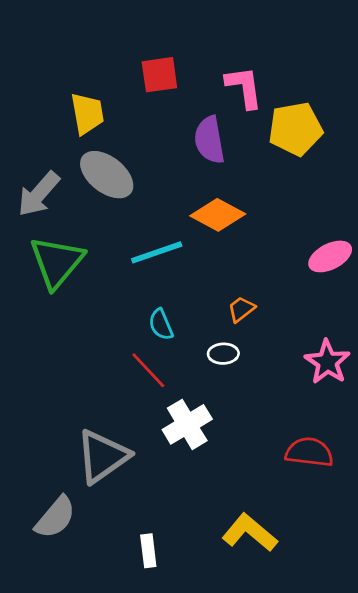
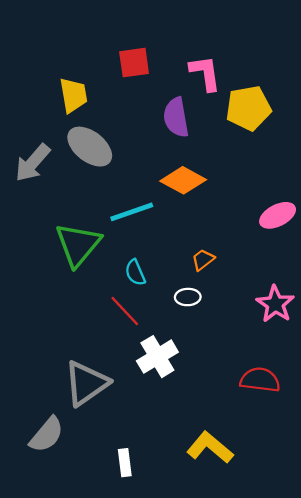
green triangle: (57, 262) -> (78, 245), moved

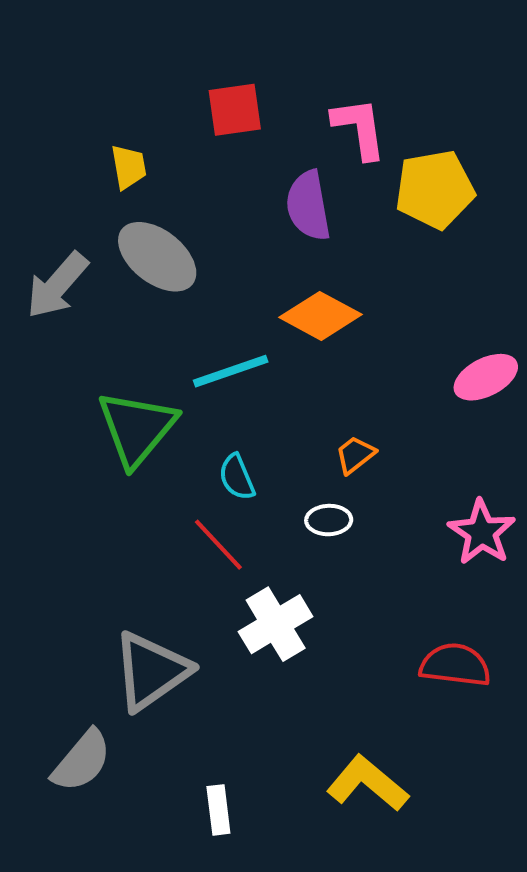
yellow trapezoid: (73, 95) -> (129, 167), size x0.7

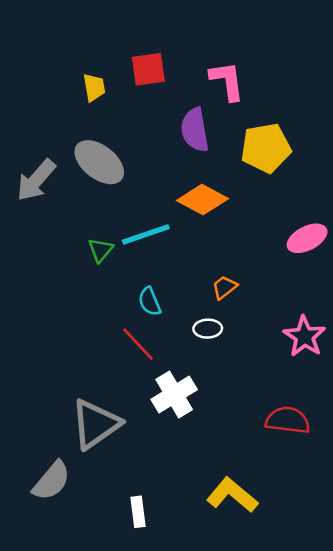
yellow trapezoid: (129, 167) -> (94, 87), moved
yellow pentagon: (435, 189) -> (266, 148), moved
green triangle: (137, 428) -> (101, 250), moved, size x0.5

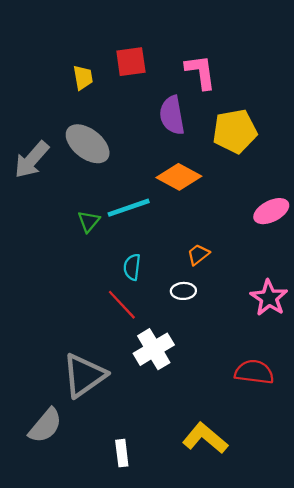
cyan semicircle: (150, 302) -> (132, 267), turned 30

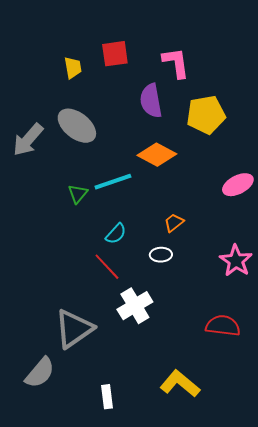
cyan semicircle: (132, 267) -> (116, 234), turned -145

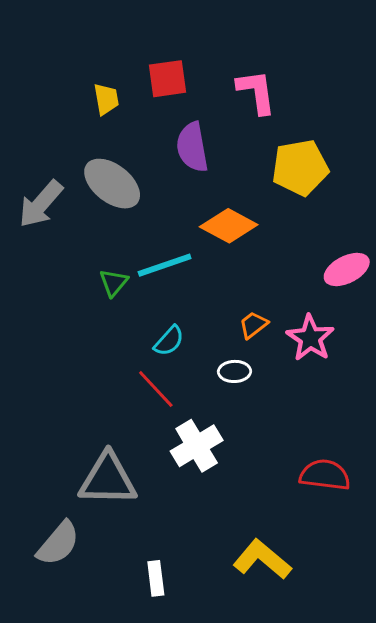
purple semicircle: (151, 101) -> (192, 147), moved
pink star: (236, 261) -> (310, 338), moved
gray triangle: (74, 329) -> (108, 479), turned 36

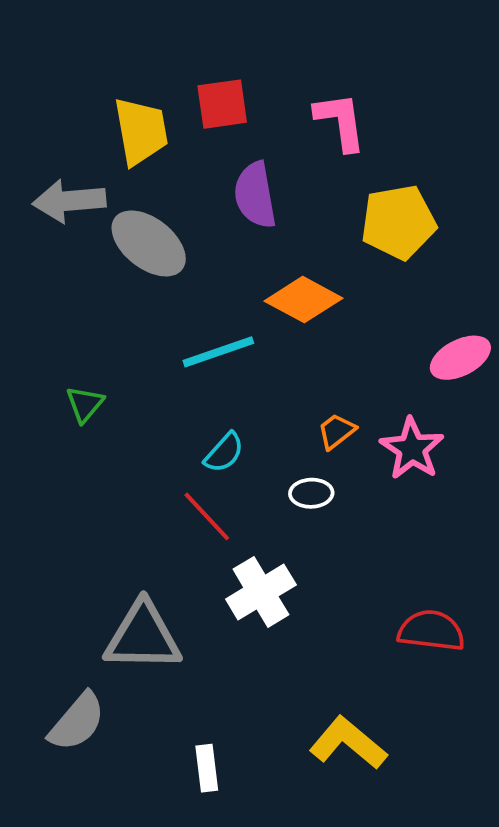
yellow trapezoid: (106, 99) -> (141, 131), size x1.6
gray arrow: (41, 204) -> (69, 201), moved, turned 44
green triangle: (114, 283) -> (85, 404), moved

